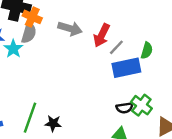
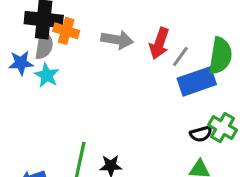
gray semicircle: (29, 33) -> (44, 45), moved
green semicircle: (147, 50) -> (220, 56), size x1.6

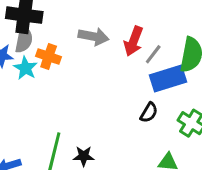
orange cross: (66, 31) -> (49, 56), moved
black semicircle: (201, 134) -> (149, 113), moved, turned -45

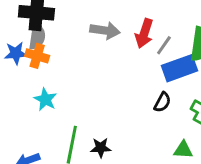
orange cross: (49, 56) -> (37, 56), moved
cyan star: (25, 68) -> (45, 99), moved

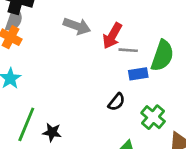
gray line: (164, 45) -> (128, 50), turned 48
blue rectangle: (180, 68) -> (138, 74), size x0.6

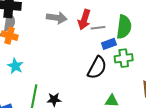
black semicircle: (117, 102) -> (97, 68), size x1.6
green cross: (153, 117) -> (124, 58), moved, turned -36

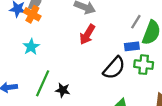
red arrow: (84, 20) -> (87, 35), moved
gray line: (98, 28) -> (136, 22), moved, turned -64

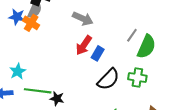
blue rectangle: (132, 46) -> (98, 53), moved, turned -56
cyan star: (31, 47) -> (18, 71), moved
green line: (43, 83) -> (38, 91), turned 70

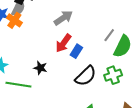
gray arrow: (83, 19) -> (63, 18), turned -60
green cross: (137, 78) -> (113, 75), turned -30
black star: (57, 99) -> (40, 68), moved

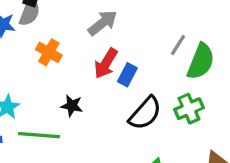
orange cross: (14, 20) -> (49, 52), moved

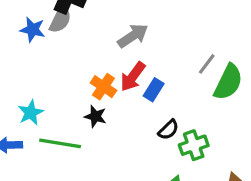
orange cross: (49, 52) -> (103, 87), moved
green cross: (189, 109) -> (194, 145), moved
black semicircle: (145, 113) -> (168, 130), size x0.6

